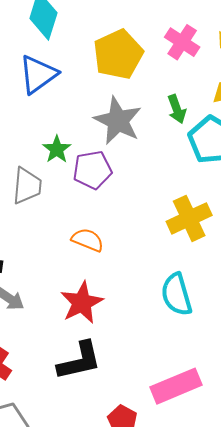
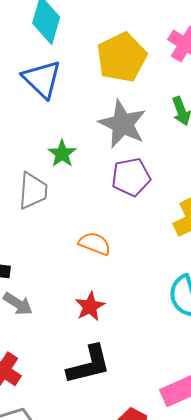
blue triangle: (38, 74) -> (42, 79), turned -39
purple pentagon: (92, 170) -> (131, 177), moved
red star: (82, 303) -> (90, 306), size x0.7

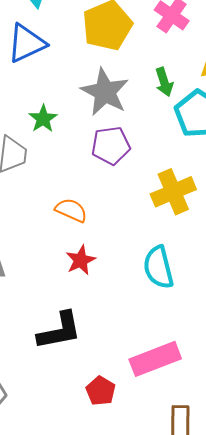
blue triangle: (42, 79) -> (27, 43), turned 48
red star: (90, 306) -> (81, 260), moved

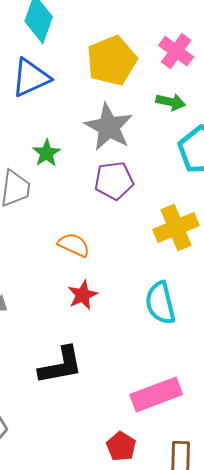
green arrow: (164, 82) -> (171, 102), moved, turned -60
red pentagon: (101, 391) -> (121, 446), moved

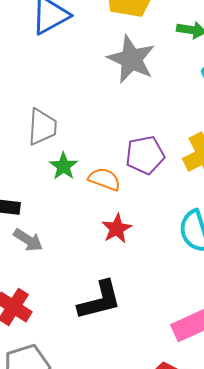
green star: (47, 153) -> (64, 166), moved
purple pentagon: (114, 181) -> (145, 155), moved

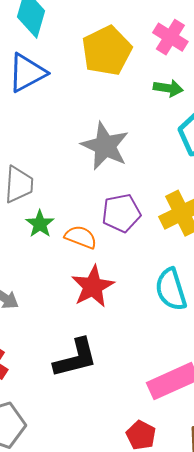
gray star: (131, 59) -> (105, 146), moved
red star: (117, 229) -> (93, 287), size x1.4

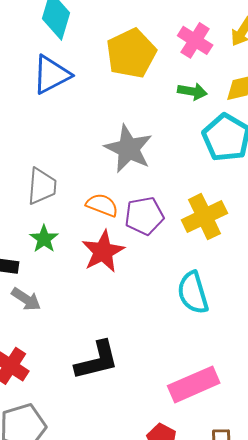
green star: (40, 224) -> (44, 239), moved
orange semicircle: (81, 237) -> (102, 205), moved
red star: (93, 287) -> (103, 251), moved

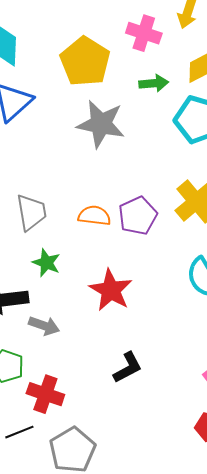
gray star: (129, 149) -> (101, 124), moved
red star: (103, 251) -> (111, 290), moved
black L-shape: (97, 360) -> (128, 368), size x0.7

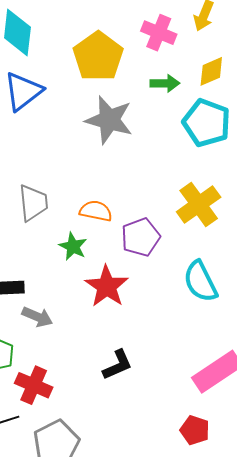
purple pentagon: (138, 216) -> (141, 237), moved
green star: (46, 263) -> (73, 246), moved

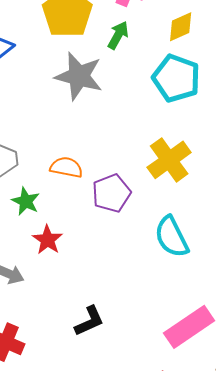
green arrow: (165, 83) -> (118, 35), moved, turned -60
green star: (73, 246) -> (26, 201), moved
red star: (107, 286) -> (47, 240), moved, size x0.7

